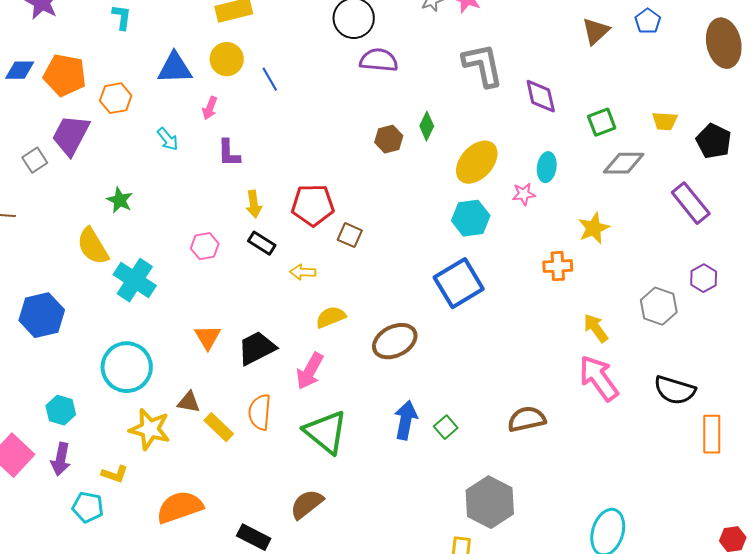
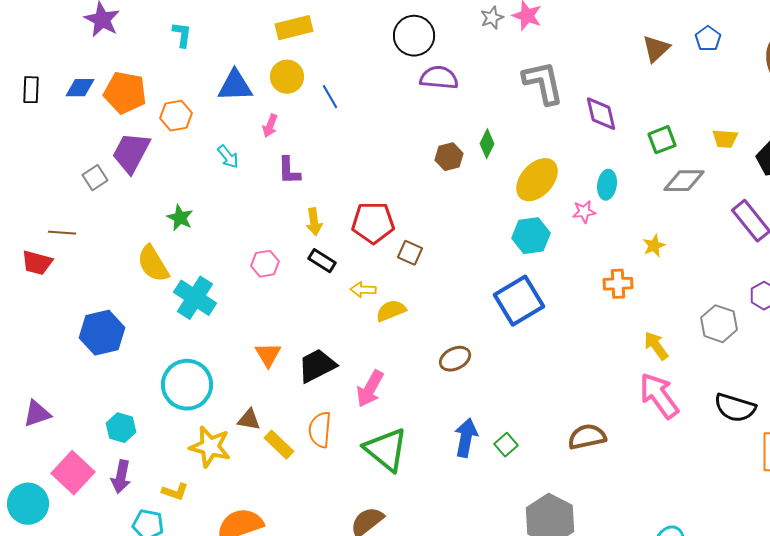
yellow star: (594, 228) -> (654, 246), size x0.7
yellow semicircle: (331, 317) -> (391, 311), moved
brown ellipse: (395, 341) -> (455, 359), size x0.7

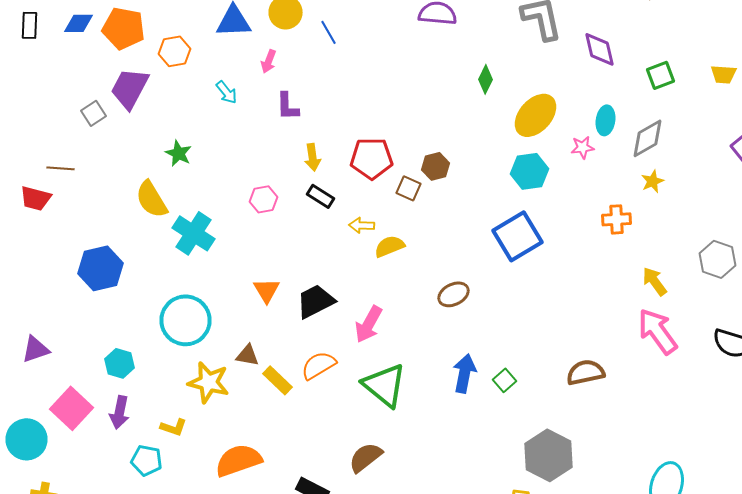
brown hexagon: (449, 157) -> (436, 166), moved
gray diamond: (684, 181) -> (648, 138), moved, turned -30
orange semicircle: (320, 430) -> (318, 365), turned 54

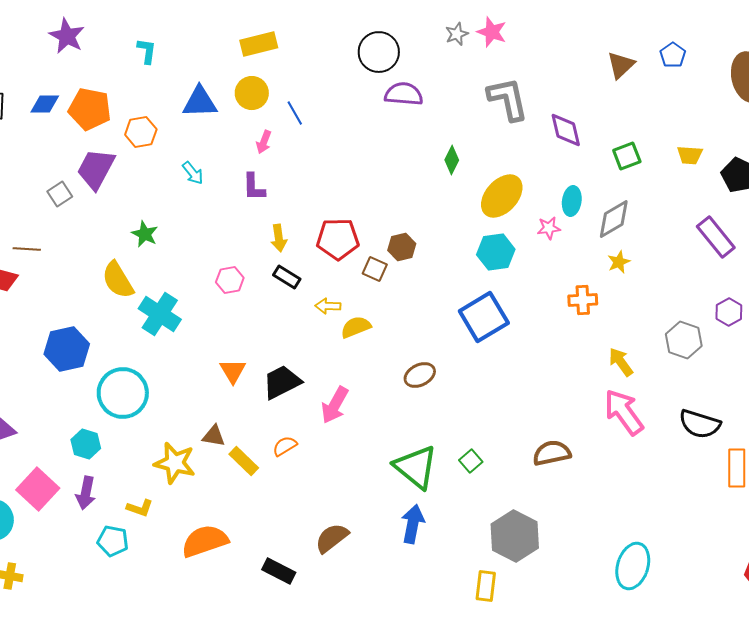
pink arrow: (268, 61) -> (264, 142), moved
cyan circle: (186, 320) -> (123, 393), moved
orange semicircle: (318, 365) -> (285, 446), size x0.7
blue arrow: (464, 373) -> (413, 524), moved
green triangle: (384, 385) -> (416, 467), moved

